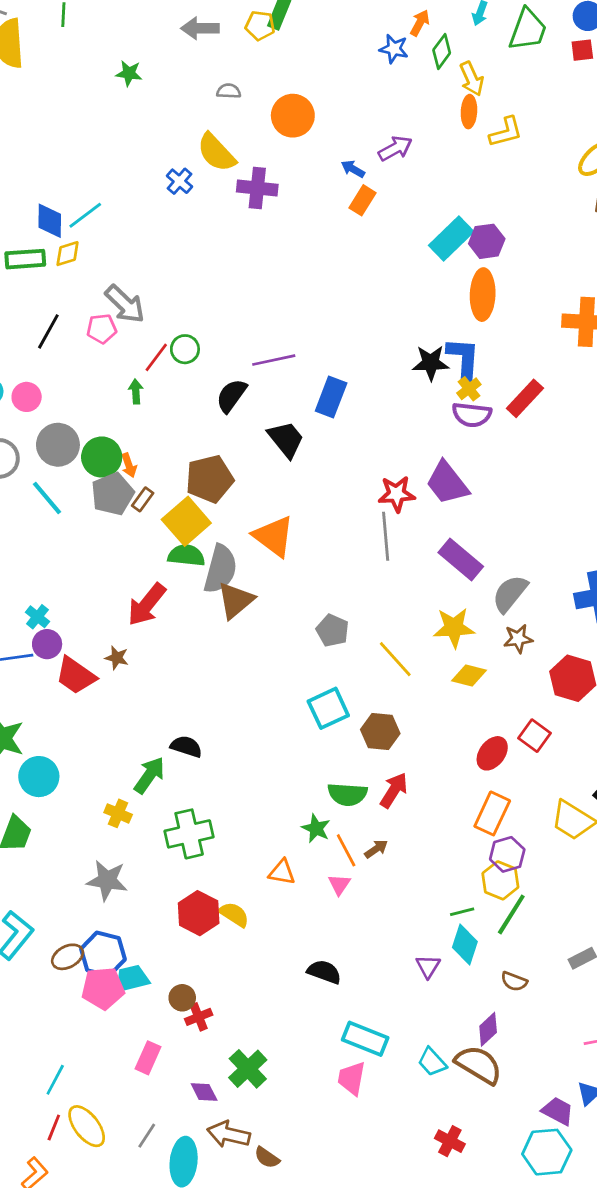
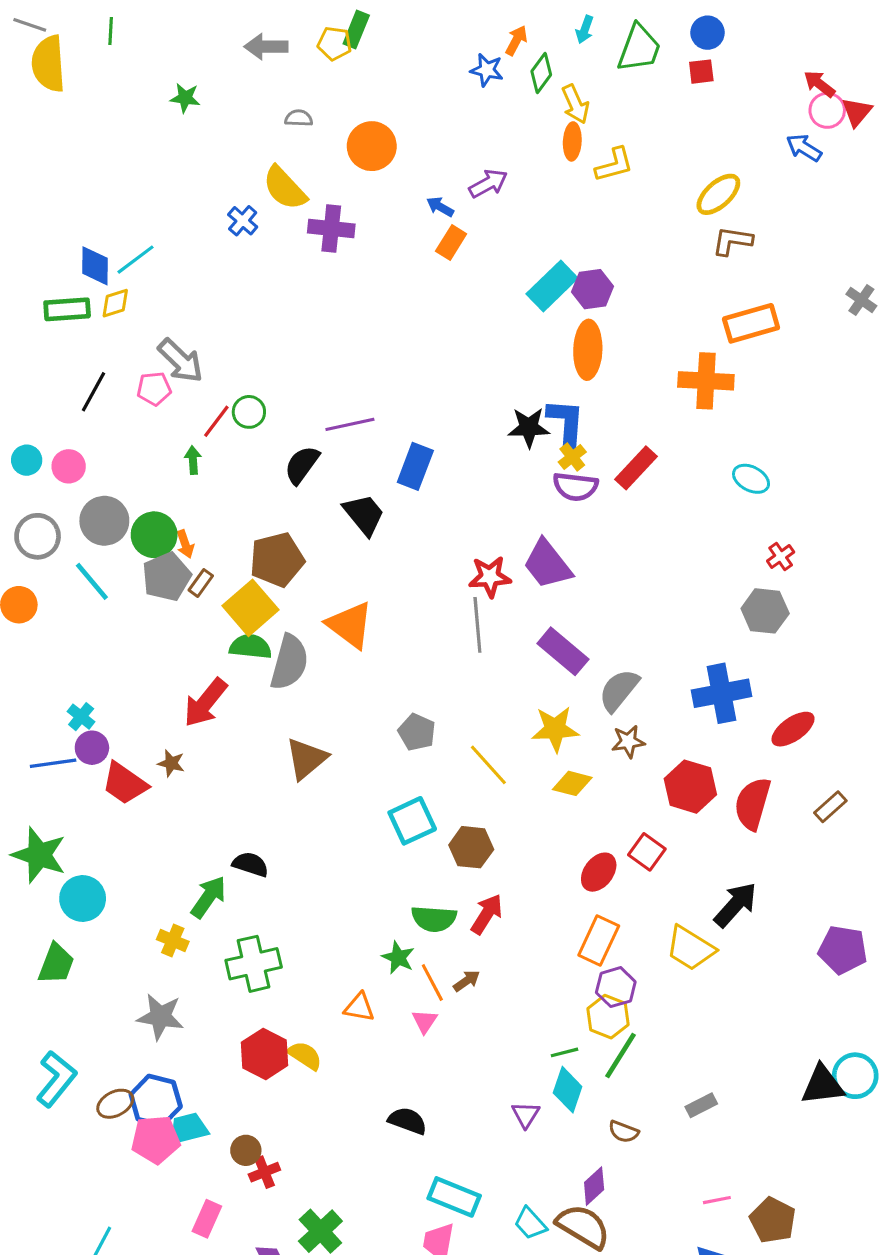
brown triangle: (235, 600) -> (306, 759), moved

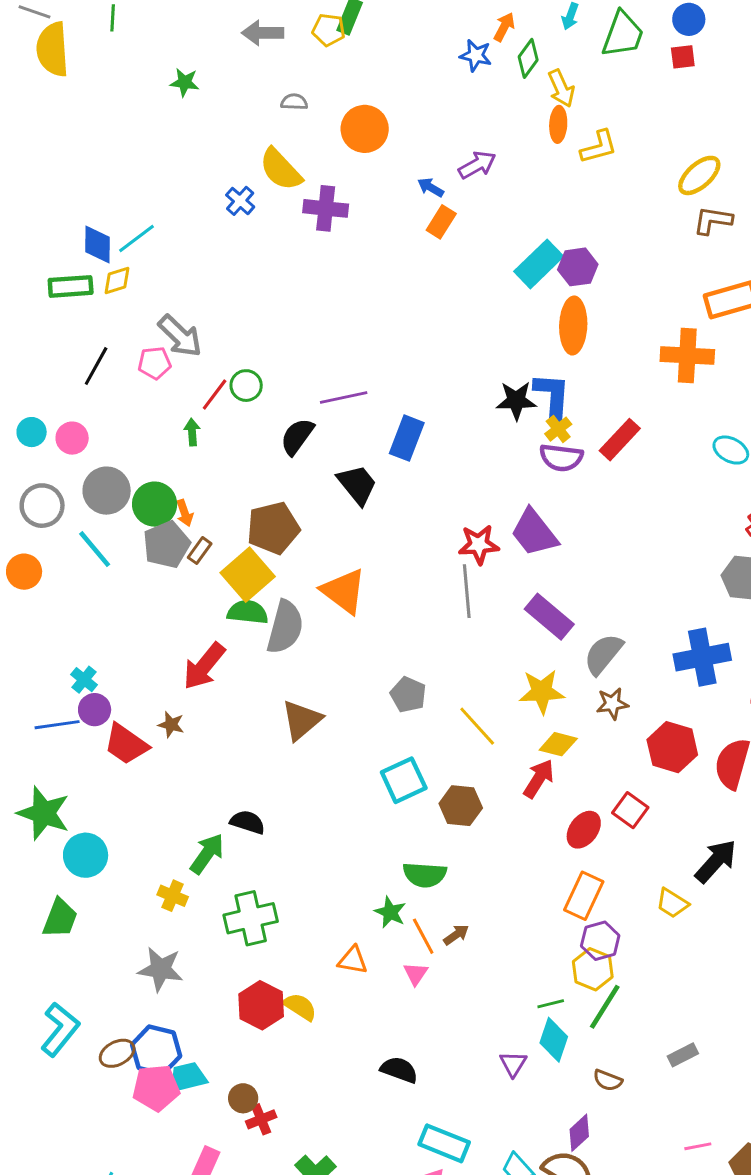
red arrow: (487, 914) -> (539, 779), moved
yellow trapezoid: (690, 948) -> (672, 903), size x0.7

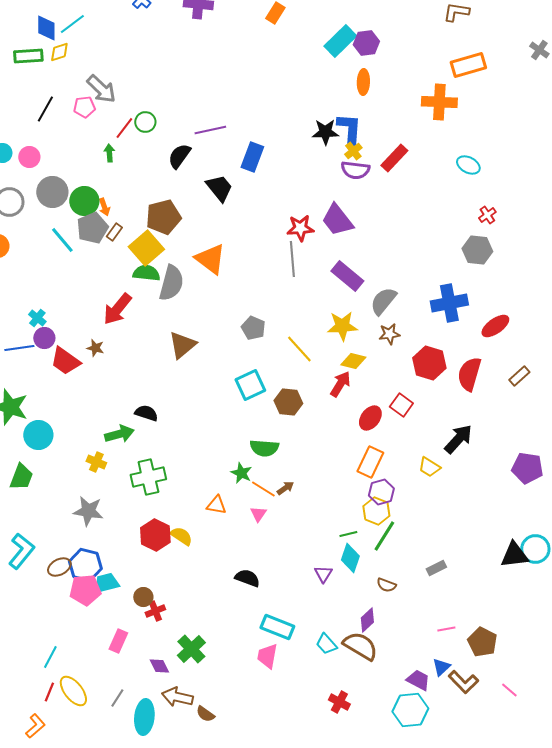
orange ellipse: (573, 325) -> (363, 82), size x0.7
cyan line: (95, 549) -> (62, 240), moved
green arrow: (207, 854) -> (119, 434), turned 40
orange line: (423, 936) -> (263, 489), turned -30

